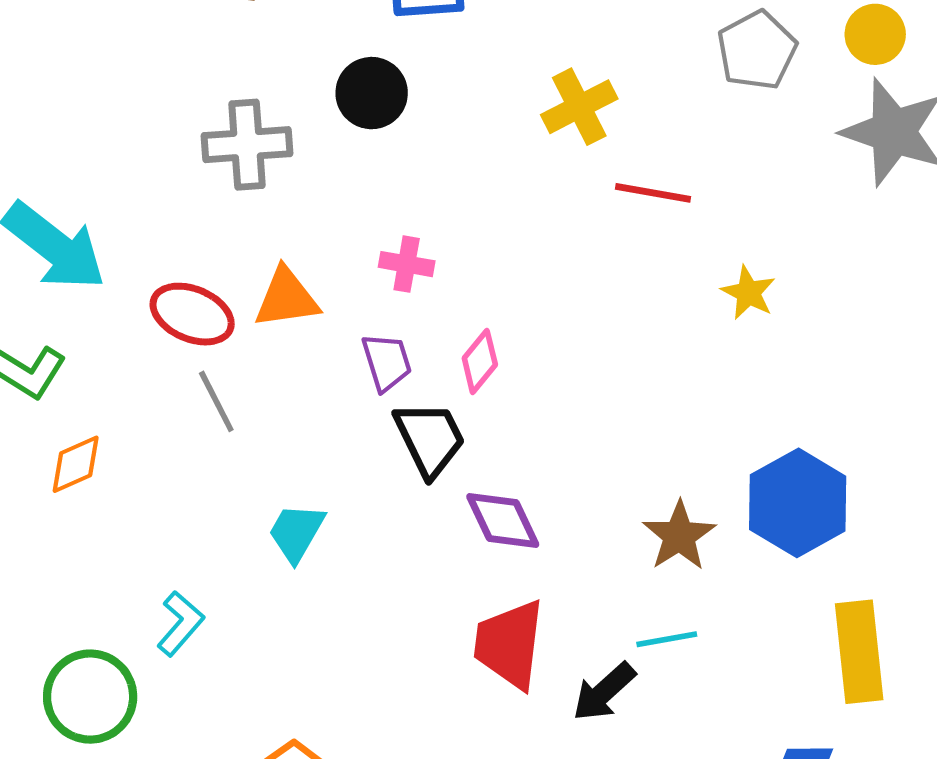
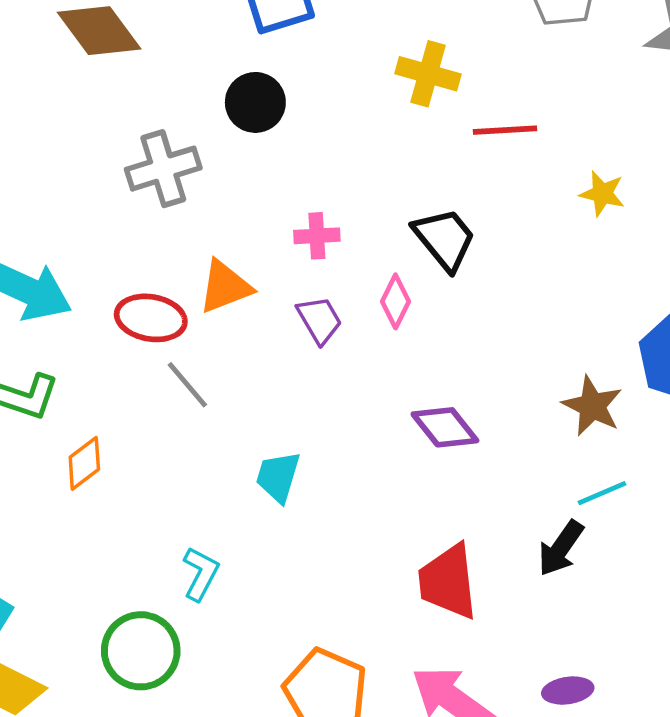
yellow cross: (579, 107) -> (428, 74), turned -34
black trapezoid: (430, 439) -> (445, 239), moved
red trapezoid: (509, 644) -> (448, 582), moved

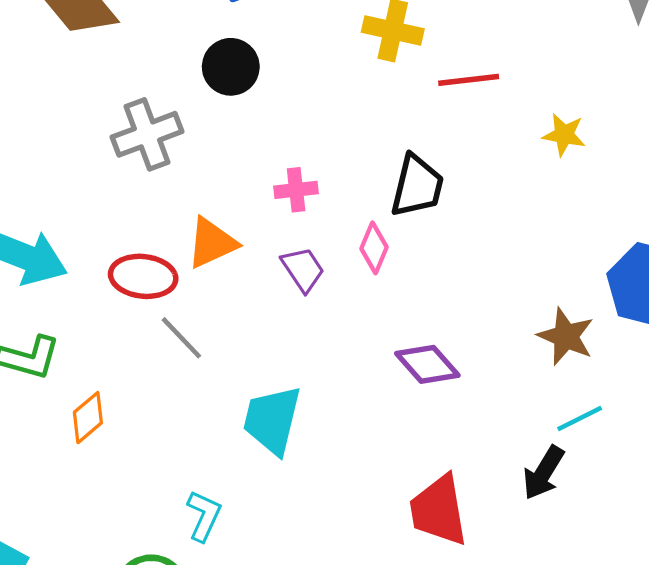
black trapezoid: (445, 239) -> (417, 186), turned 56
cyan trapezoid: (278, 477) -> (272, 420), size x1.4

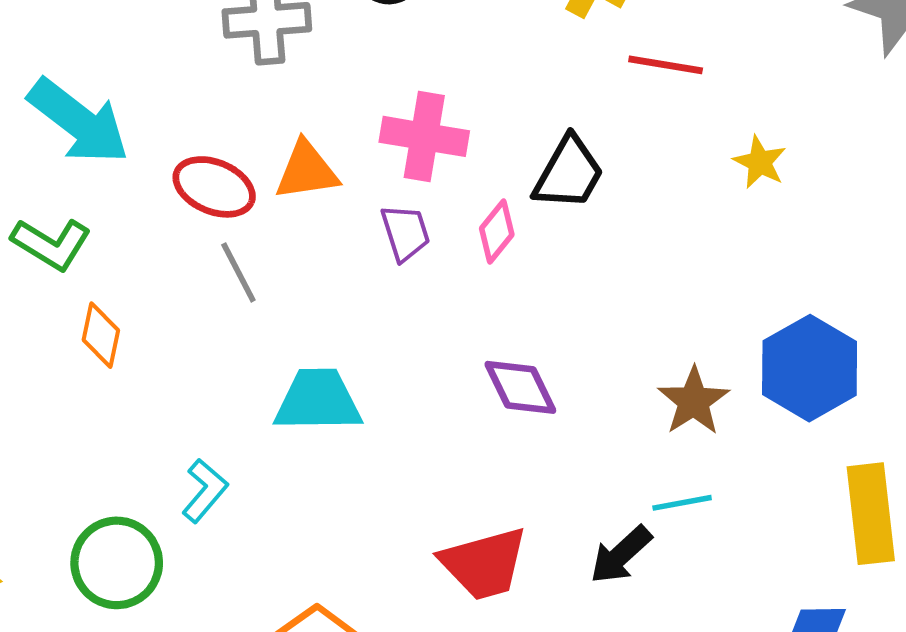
pink cross: (296, 190) -> (424, 136), size x1.6
orange diamond: (88, 418) -> (101, 335), turned -54
cyan trapezoid: (272, 420) -> (318, 400), turned 60
red trapezoid: (438, 510) -> (484, 564), turned -112

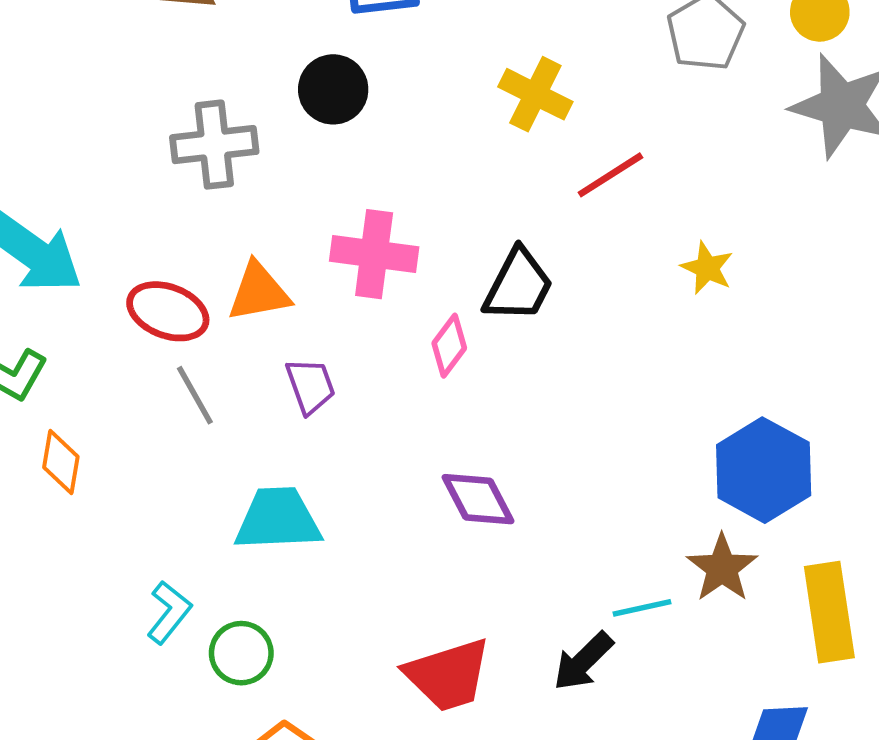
red line: (666, 65) -> (610, 175), turned -40
purple trapezoid: (405, 233) -> (310, 386), moved
brown star: (694, 401) -> (722, 568), moved
green circle: (117, 563) -> (241, 653), moved, size x0.7

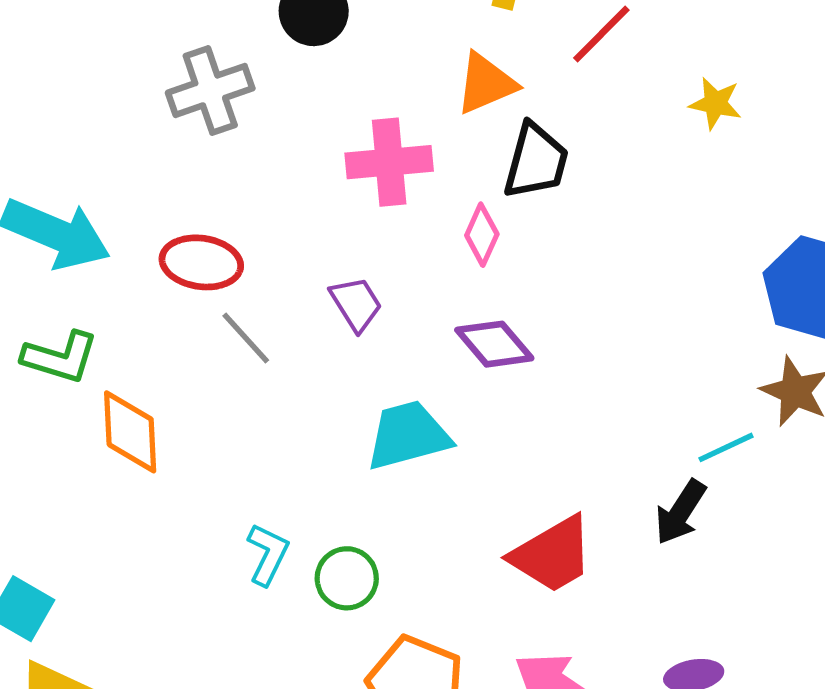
orange triangle: (259, 292) -> (486, 83), moved
orange diamond: (61, 462) -> (130, 432), size x1.4
purple diamond: (478, 499) -> (494, 344), moved
cyan trapezoid: (278, 519) -> (408, 435), moved

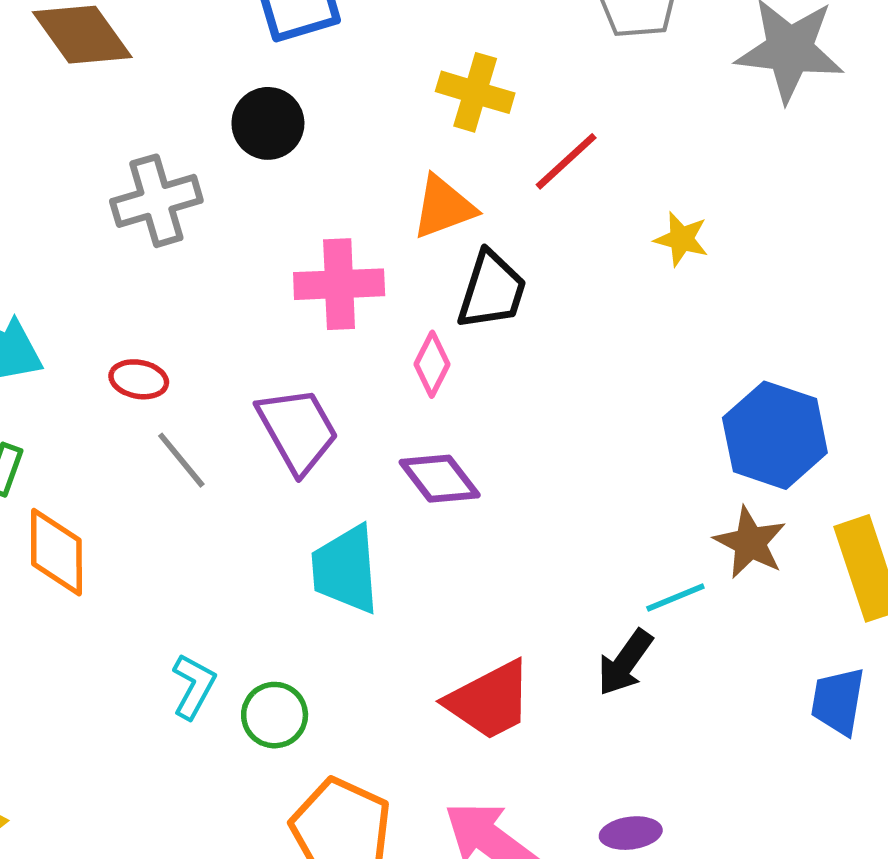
red ellipse: (201, 262) -> (139, 379), size x0.7
purple trapezoid: (356, 304) -> (298, 430), size x1.5
cyan trapezoid: (408, 435) -> (345, 569), turned -82

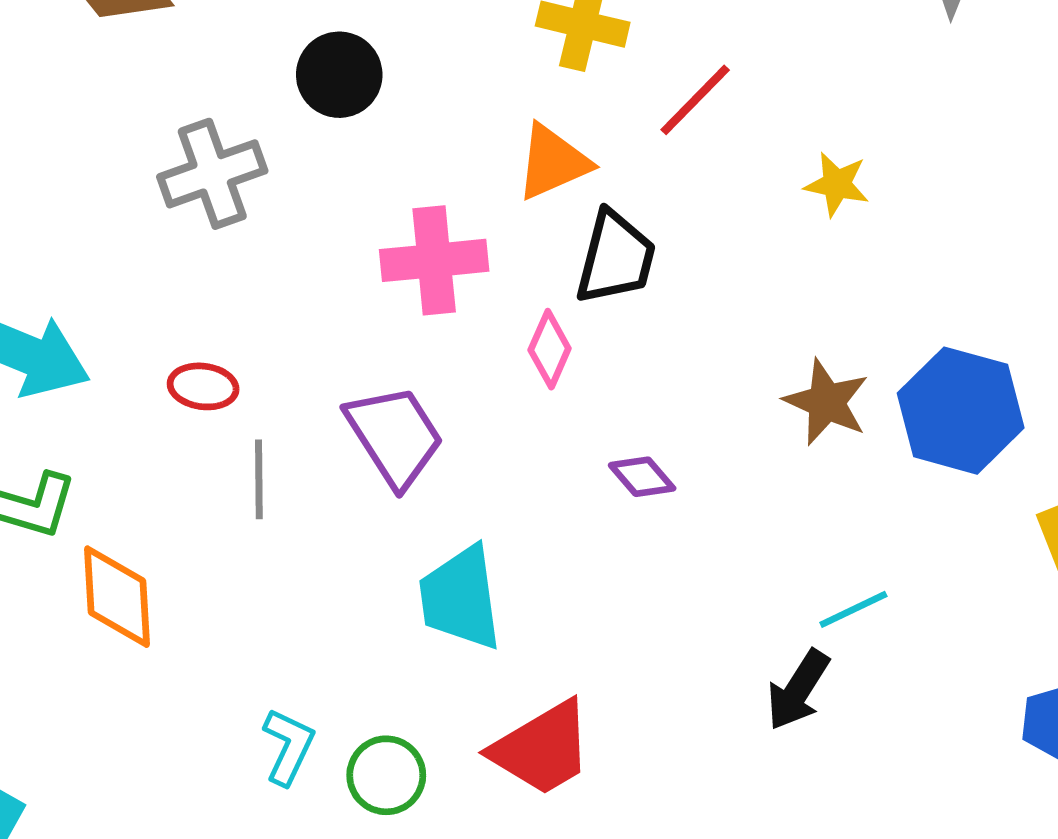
gray line: (181, 460) -> (259, 479), turned 42
purple diamond: (440, 479) -> (642, 477), moved, size x0.7
brown star: (750, 543) -> (826, 402), moved
red trapezoid: (489, 700) -> (542, 748), moved

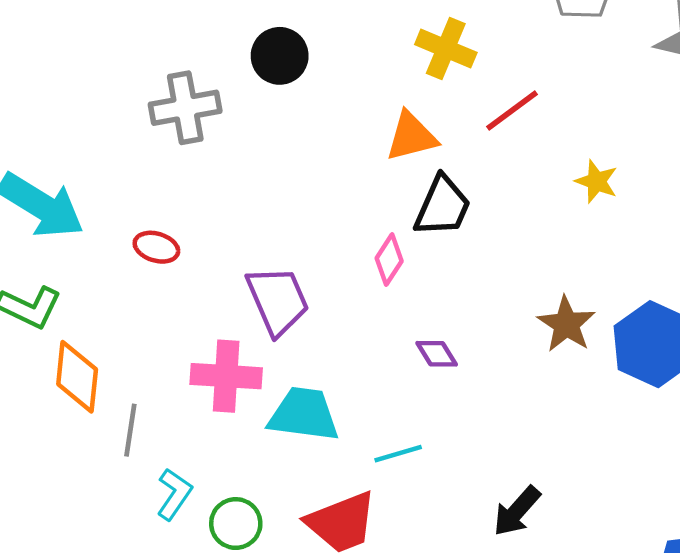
pink cross: (434, 260) -> (226, 376), moved
gray line: (259, 479) -> (130, 430), moved
cyan trapezoid: (461, 598) -> (304, 414), turned 96
cyan line: (853, 609) -> (398, 454), moved

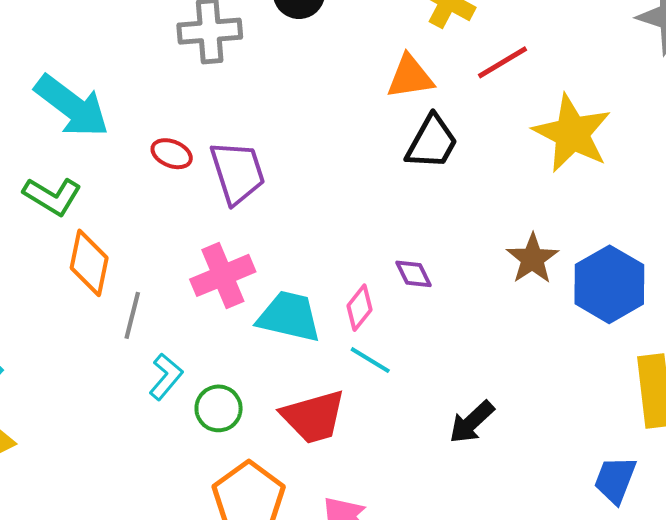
yellow star: (596, 181) -> (572, 133), size x2.0
pink diamond: (389, 260) -> (359, 308), moved
purple trapezoid: (278, 300) -> (237, 172), moved
pink cross: (226, 376) -> (223, 275), turned -32
cyan line: (398, 454) -> (370, 360), turned 42

